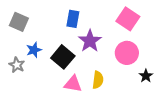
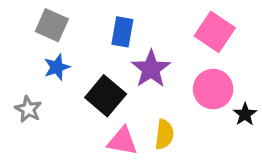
gray square: (19, 22) -> (52, 25), moved
blue star: (34, 50) -> (57, 67), moved
black star: (146, 76) -> (245, 114), moved

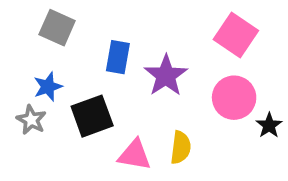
blue rectangle: (122, 32) -> (118, 57), moved
blue star: (57, 67) -> (48, 87), moved
black square: (106, 96) -> (92, 116), moved, turned 30

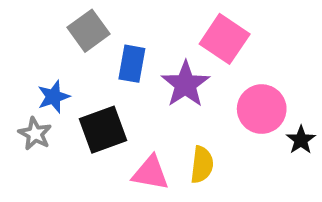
gray square: (57, 28) -> (89, 31), moved, turned 30
pink square: (236, 35) -> (225, 39), moved

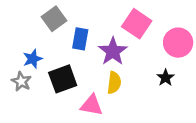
pink circle: (262, 109) -> (178, 43), moved
black star: (301, 140) -> (166, 78), moved
yellow semicircle: (202, 165) -> (114, 83), moved

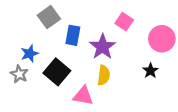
pink square: (137, 24) -> (124, 22), size x0.7
black square: (63, 79) -> (57, 72), turned -30

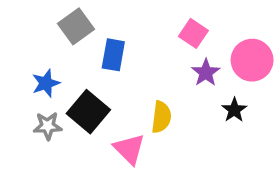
purple star: (103, 47) -> (206, 73), moved, size x0.7
gray star: (19, 74) -> (48, 126), moved, turned -30
pink triangle: (83, 96) -> (129, 149), turned 35

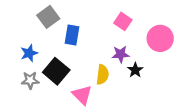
purple star: (206, 73) -> (121, 54), moved, turned 30
black star: (234, 110) -> (135, 70), moved

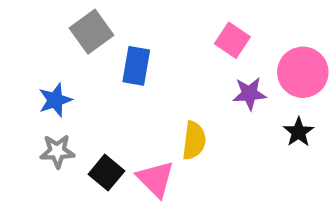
purple star: (121, 54) -> (249, 94), moved
black star: (135, 70) -> (299, 132), moved
black square: (56, 71) -> (106, 173), moved, size x0.7

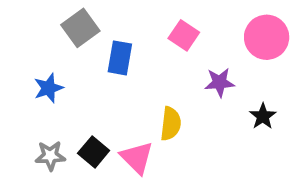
pink square: (232, 40) -> (184, 35), moved
pink circle: (303, 72) -> (267, 37), moved
gray star: (57, 151) -> (50, 156), moved

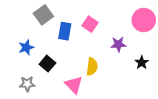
pink square: (184, 35) -> (90, 24), moved
black square: (94, 152) -> (47, 64), moved

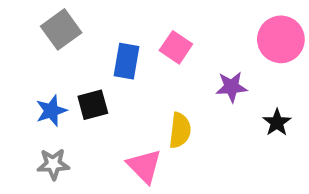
gray square: (43, 15) -> (61, 29), moved
blue star: (26, 47) -> (51, 111), moved
black square: (47, 64) -> (93, 105), moved, turned 35

